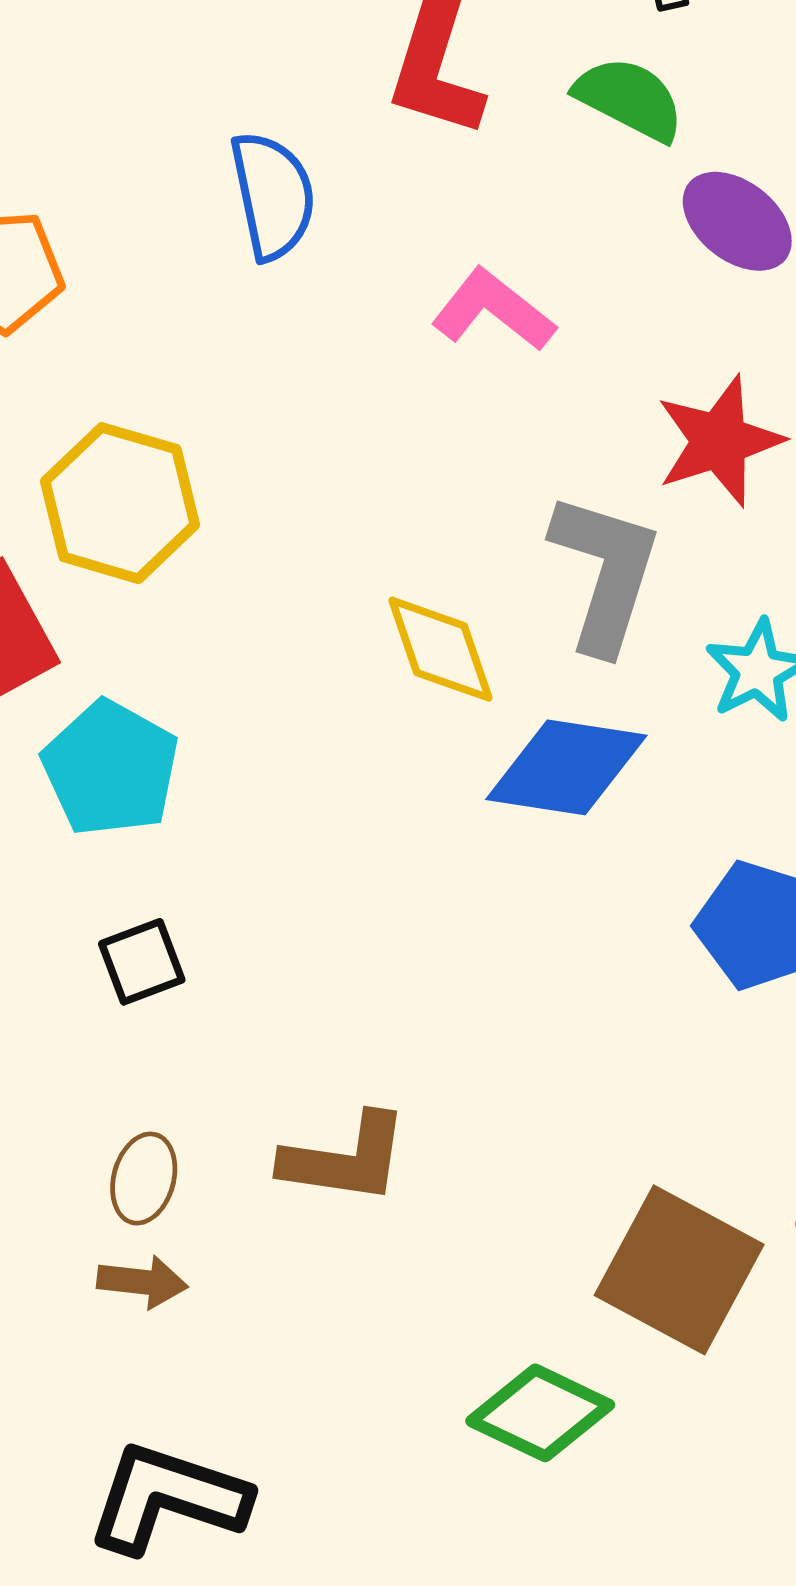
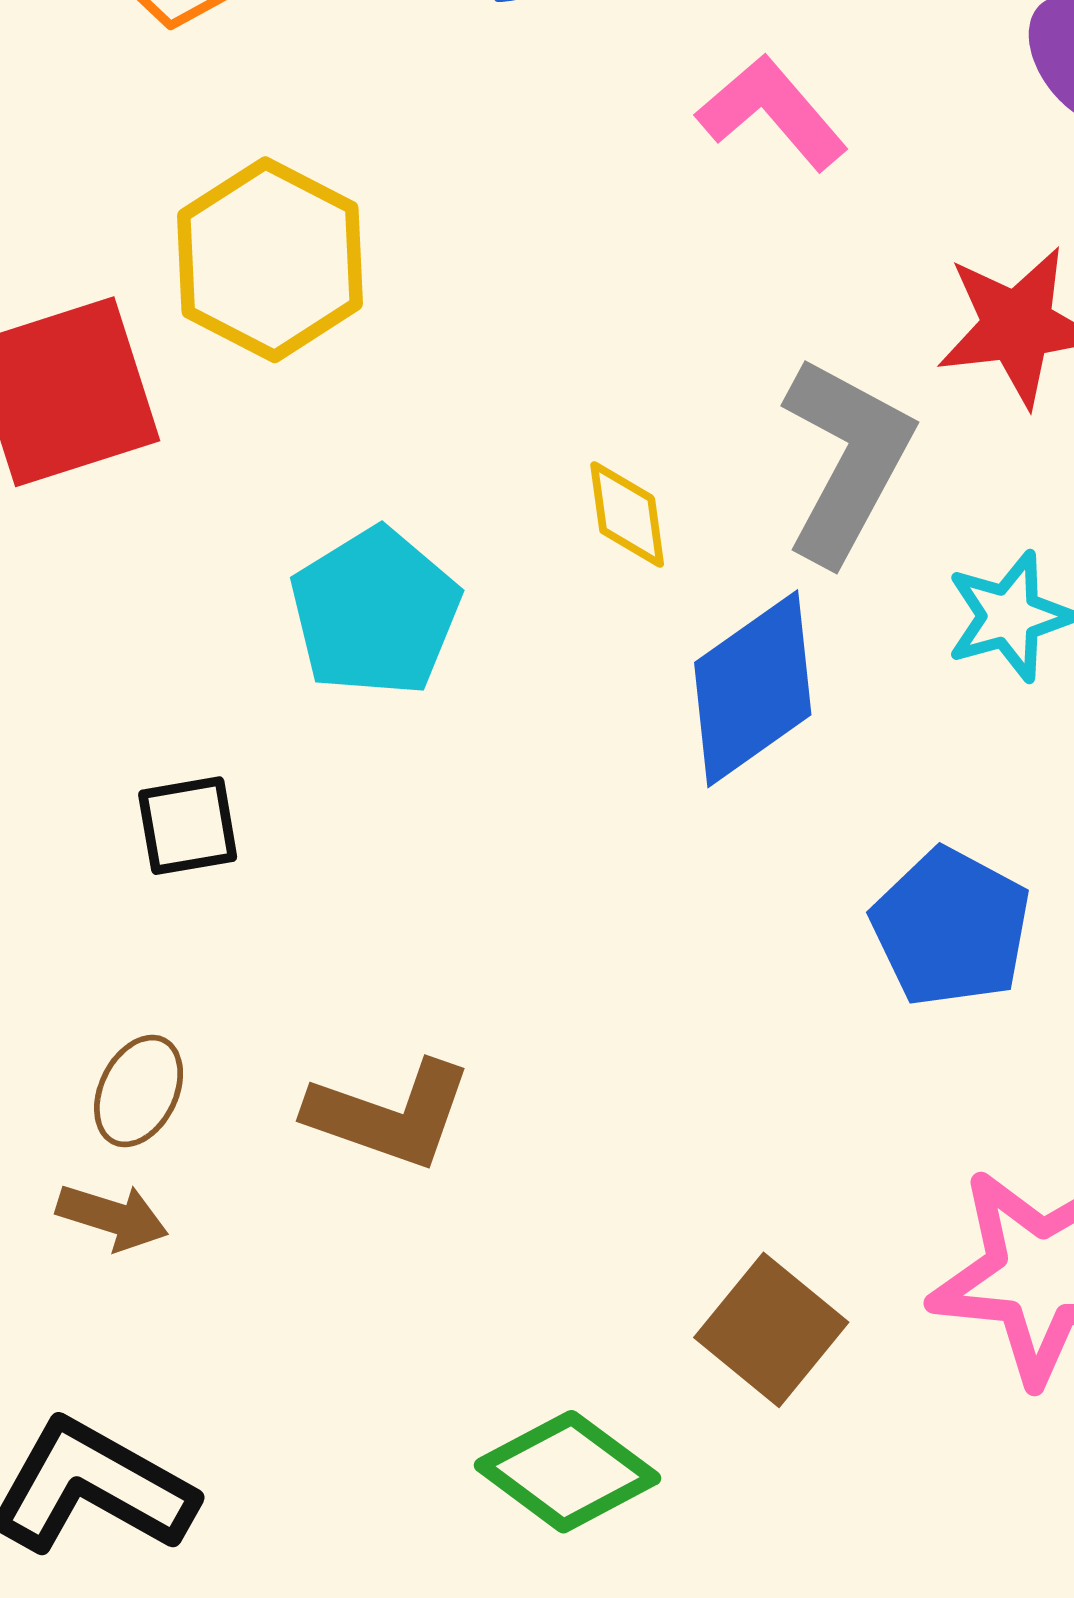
yellow diamond: (441, 649) -> (627, 514), size x0.7
blue diamond: (566, 767) -> (753, 689), turned -55
cyan pentagon: (111, 768) -> (375, 612), moved
brown square: (679, 1270) -> (771, 1330), size x0.7

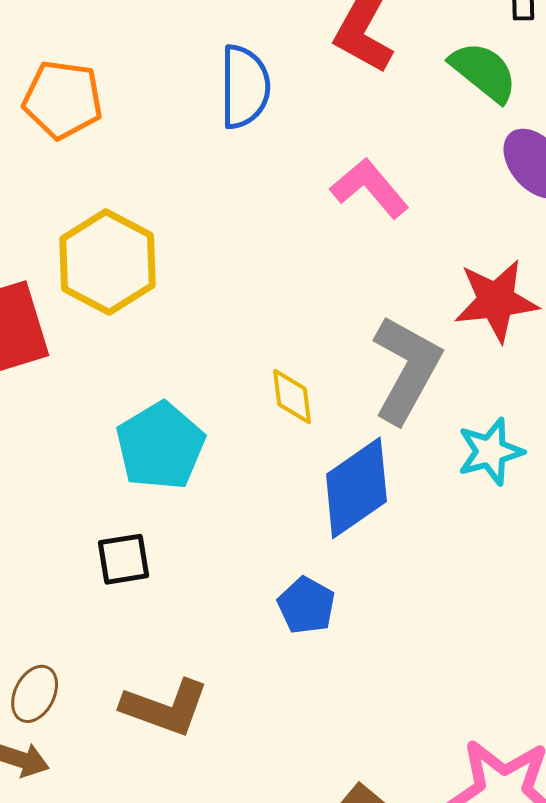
black square: (188, 826) -> (124, 559), moved
blue pentagon: (951, 927) -> (306, 606), moved, size x0.7

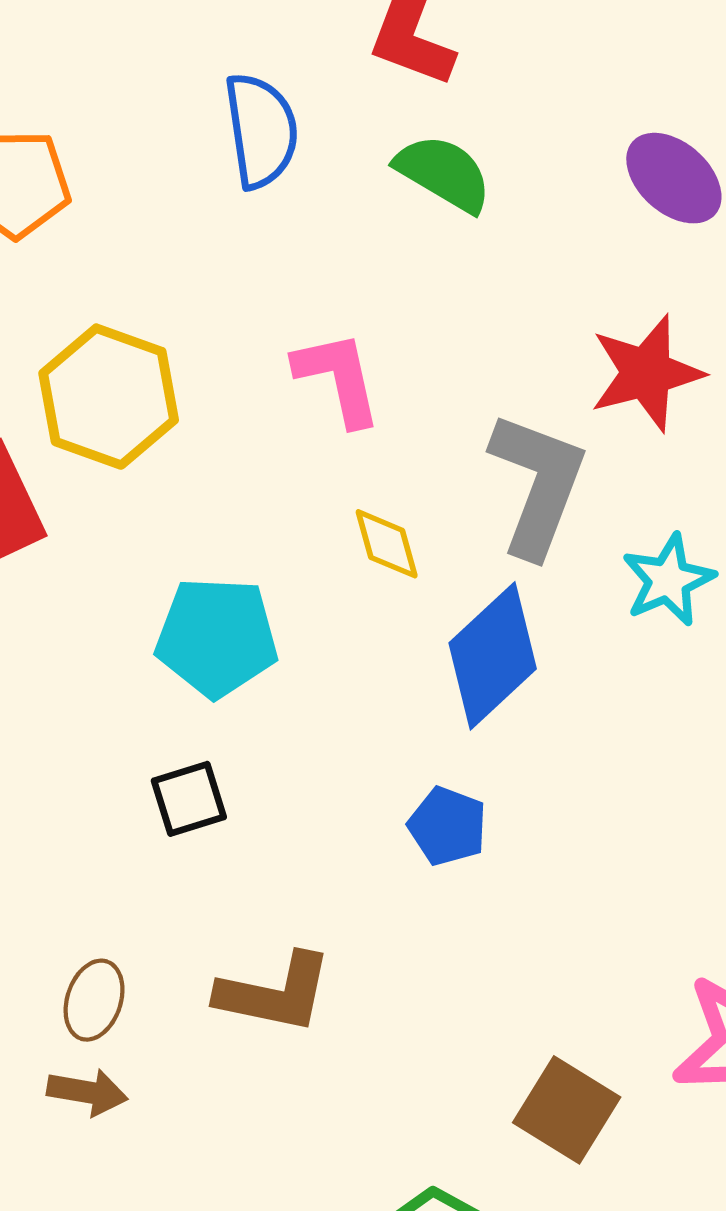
green semicircle: (484, 72) -> (444, 173), moved
pink L-shape: (370, 188) -> (338, 378), moved, turned 36
cyan pentagon: (160, 446) -> (217, 637), turned -30

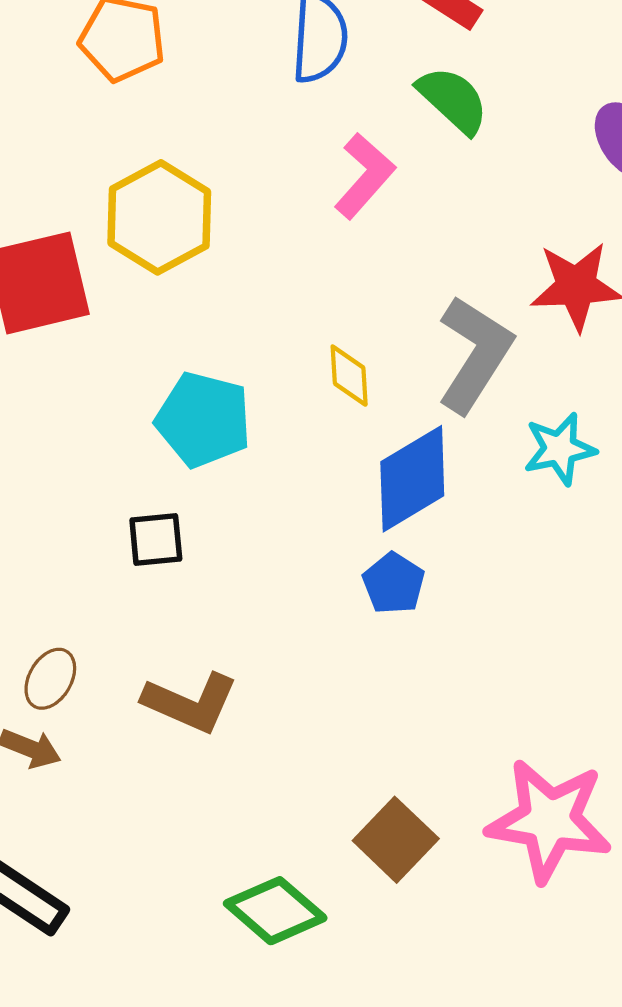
pink L-shape: (338, 378) -> (365, 176), moved, turned 42
blue pentagon: (447, 826) -> (394, 583), moved

